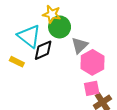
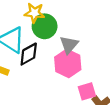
pink hexagon: (92, 62) -> (68, 63), moved

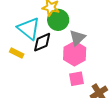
pink square: (87, 91) -> (77, 79), moved

